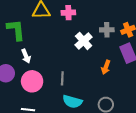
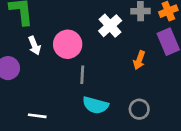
pink circle: (32, 81) -> (68, 44), moved

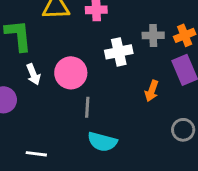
white cross: (110, 26) -> (119, 52), turned 30
gray circle: (139, 109) -> (183, 130), moved

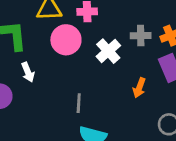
white cross: (119, 52) -> (108, 51), turned -30
pink circle: (71, 73) -> (66, 40), moved

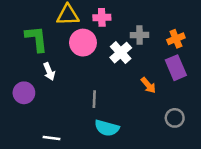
gray cross: (141, 36) -> (140, 35), moved
orange arrow: (139, 88) -> (148, 85), turned -60

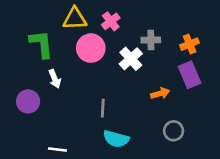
pink cross: (102, 17) -> (111, 21), turned -36
orange arrow: (148, 85) -> (160, 93), turned -66
gray circle: (175, 118) -> (174, 131), moved

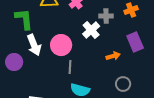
orange cross: (190, 44) -> (131, 10), moved
pink circle: (91, 48) -> (61, 45), moved
white arrow: (55, 79) -> (34, 45), size x1.5

